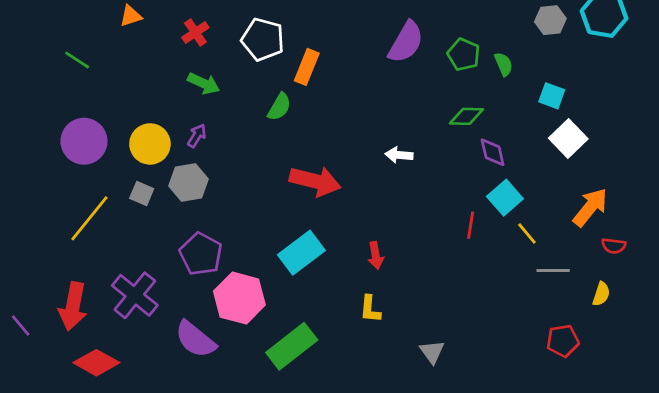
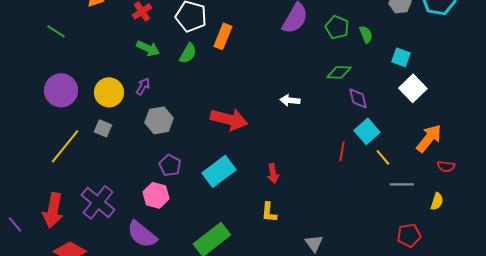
green semicircle: (279, 107) -> (188, 53), moved
gray hexagon: (188, 182) -> (159, 120), moved
purple pentagon: (201, 254) -> (170, 165), moved, size x0.7
pink hexagon: (239, 298) -> (156, 195), moved, size x0.7

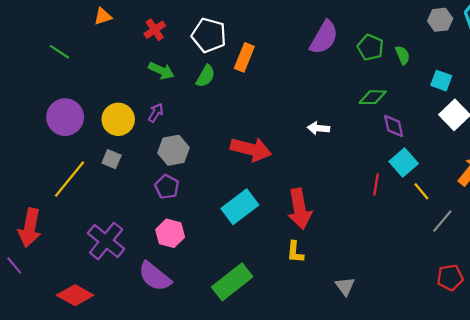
purple pentagon: (170, 165) -> (167, 187), moved
red arrow: (273, 173) -> (300, 209), size x1.8
gray line: (402, 184) -> (442, 221), turned -50
red arrow: (53, 210) -> (30, 228), moved

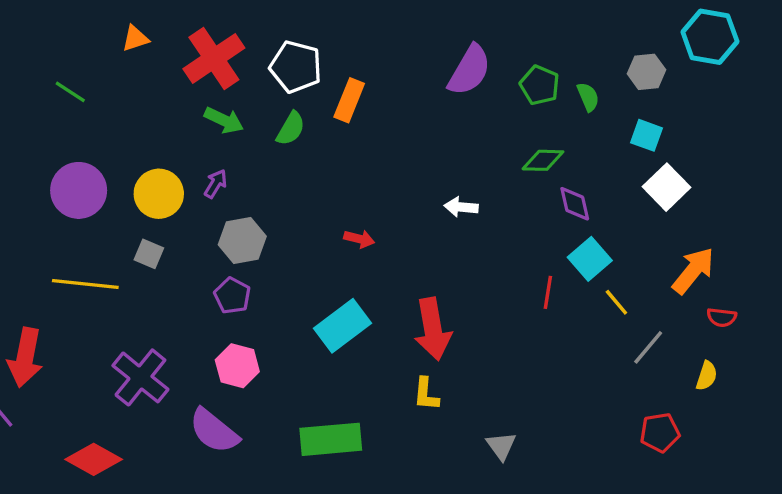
gray hexagon: (440, 20) -> (646, 72), moved
red cross: (155, 30) -> (214, 58), size x1.8
red arrow: (251, 149) -> (359, 239), size x0.5
yellow line: (70, 179) -> (85, 284), turned 57
green rectangle: (232, 282) -> (331, 439), turned 33

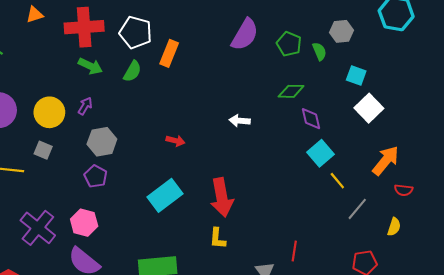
red cross: (214, 58) -> (84, 27), turned 30
gray hexagon: (646, 72) -> (342, 31), moved
red line: (548, 292) -> (294, 251), moved
pink hexagon: (237, 366) -> (84, 223), moved

